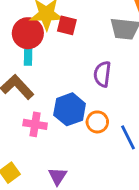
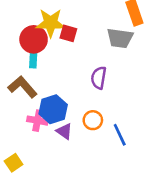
blue hexagon: (70, 109) -> (53, 109), moved
purple triangle: (58, 176) -> (64, 131), moved, turned -30

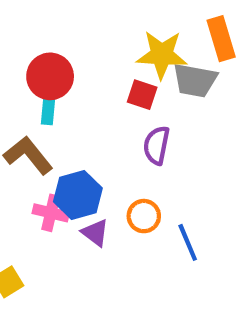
yellow star: (51, 23) -> (162, 55), moved
red square: (68, 33) -> (142, 95), moved

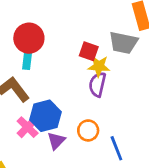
yellow star: (162, 55) -> (99, 66), moved, size x0.7
pink cross: (51, 213) -> (28, 127), turned 30
purple triangle: (95, 233) -> (56, 141), turned 36

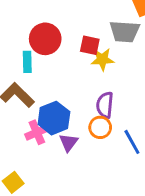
red circle: (29, 38) -> (45, 39), moved
purple semicircle: (97, 85) -> (105, 105), moved
pink cross: (28, 127) -> (37, 132), turned 30

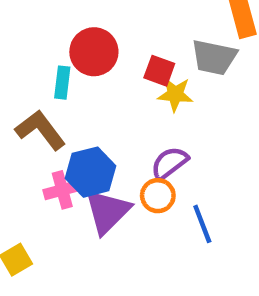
purple semicircle: (105, 105) -> (169, 163), turned 40
purple triangle: (69, 142) -> (107, 211), size x1.6

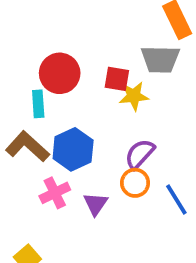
blue hexagon: (91, 172) -> (73, 149), moved
purple triangle: (107, 211) -> (96, 204), size x0.6

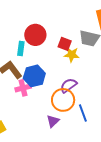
orange circle: (135, 183) -> (63, 100), size x1.5
pink cross: (55, 193) -> (23, 88), moved
purple triangle: (96, 204) -> (53, 121), moved

